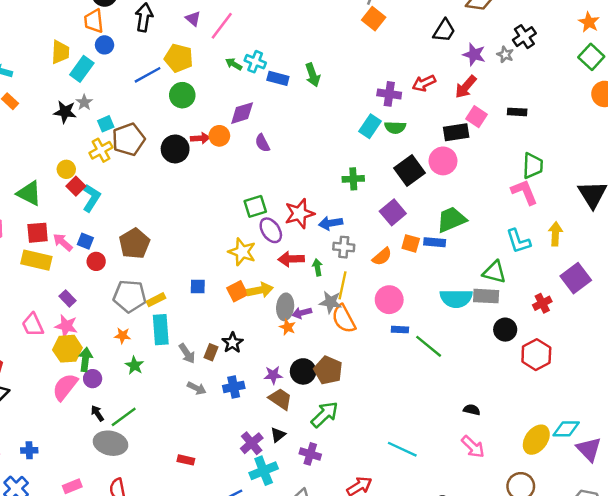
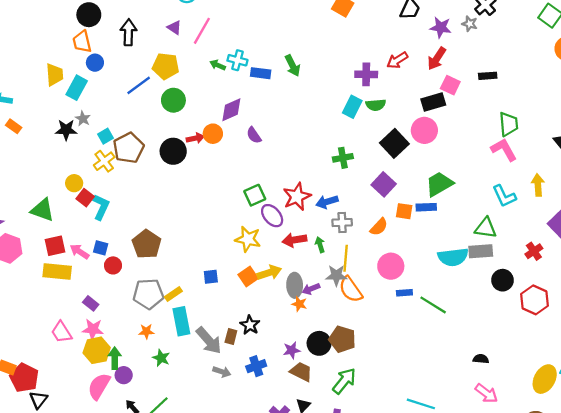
gray arrow: (187, 353) -> (209, 340), size x1.5

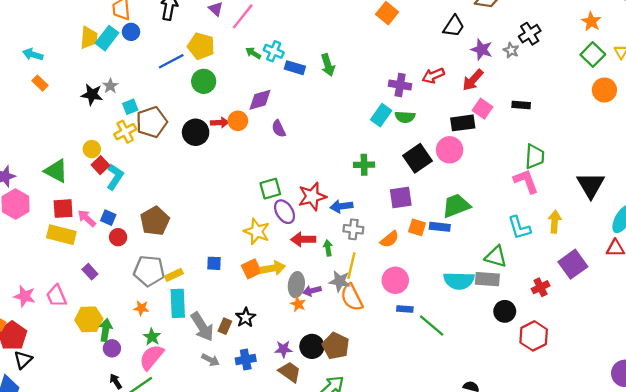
cyan rectangle: (77, 88) -> (107, 38), moved
purple square: (384, 184) -> (401, 197), turned 30
pink star: (93, 329) -> (25, 296), moved
pink semicircle: (99, 386) -> (151, 357), moved

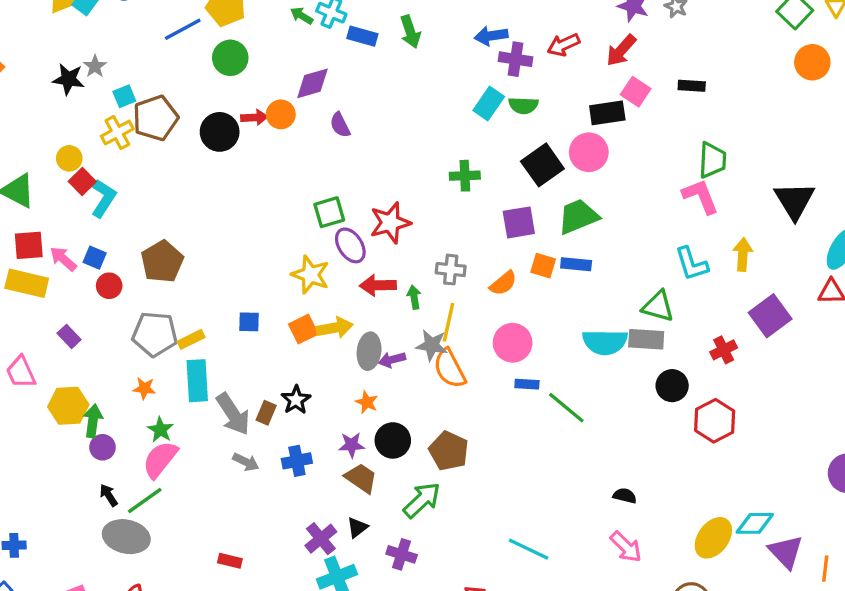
blue arrow: (341, 206) -> (491, 36), moved
green trapezoid: (456, 206) -> (578, 216), moved
orange star: (298, 304) -> (367, 402), moved
brown pentagon: (336, 346) -> (449, 451), moved

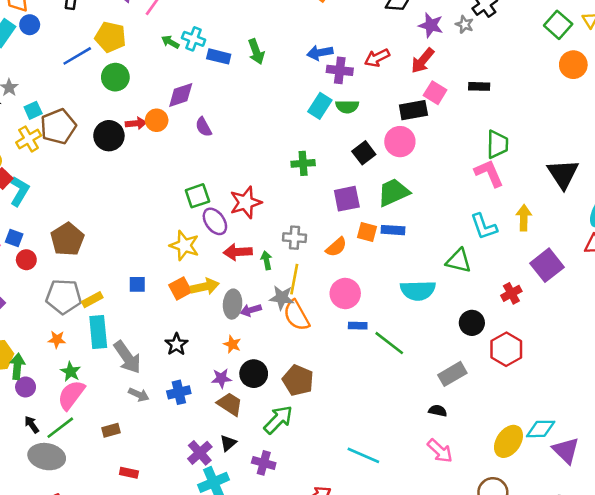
black square: (542, 165) -> (364, 153), size x0.7
gray rectangle: (646, 339) -> (452, 374), moved, turned -32
brown rectangle: (266, 413) -> (111, 430), moved, turned 54

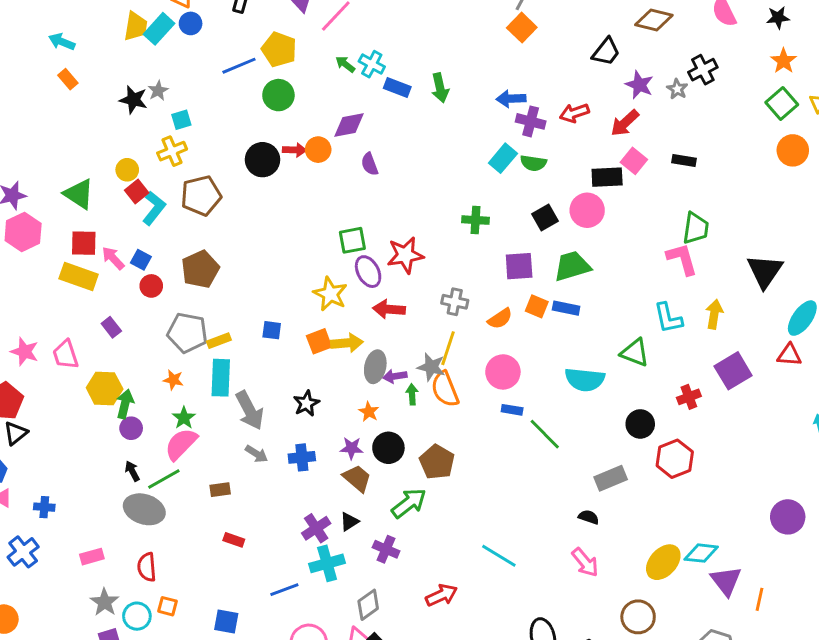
brown pentagon: (58, 127) -> (201, 196), moved
green arrow: (267, 260) -> (412, 394), moved

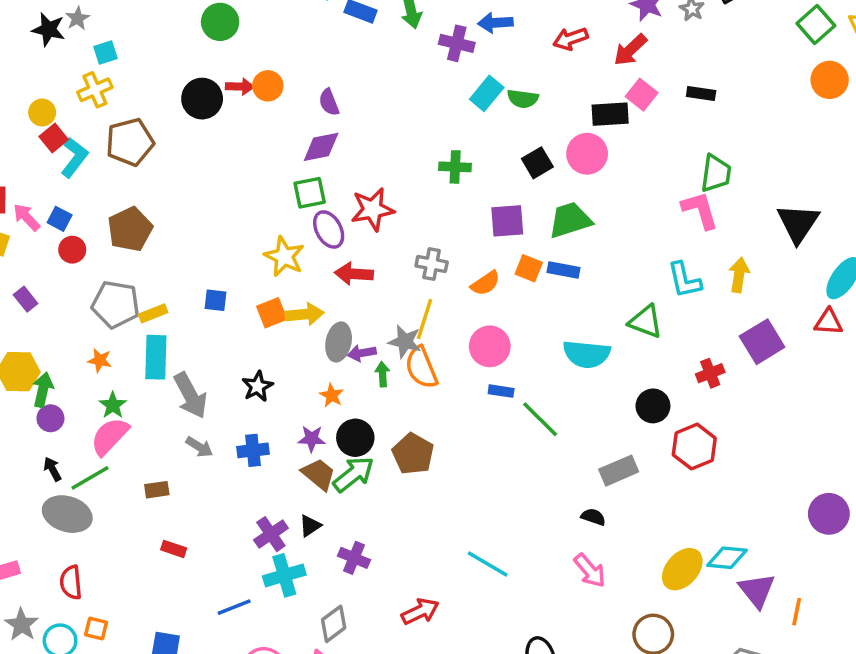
purple cross: (531, 121) -> (457, 43), moved
purple diamond: (349, 125) -> (321, 147), moved
green arrow: (409, 503) -> (353, 474), moved

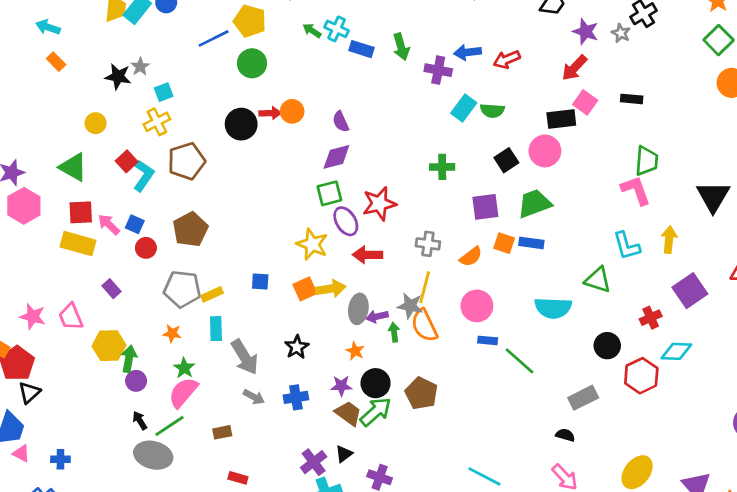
red arrow: (570, 39) -> (507, 59), moved
yellow circle: (42, 112) -> (96, 123), moved
cyan rectangle: (156, 357) -> (216, 329), size x0.7
cyan diamond: (727, 558) -> (676, 351), moved

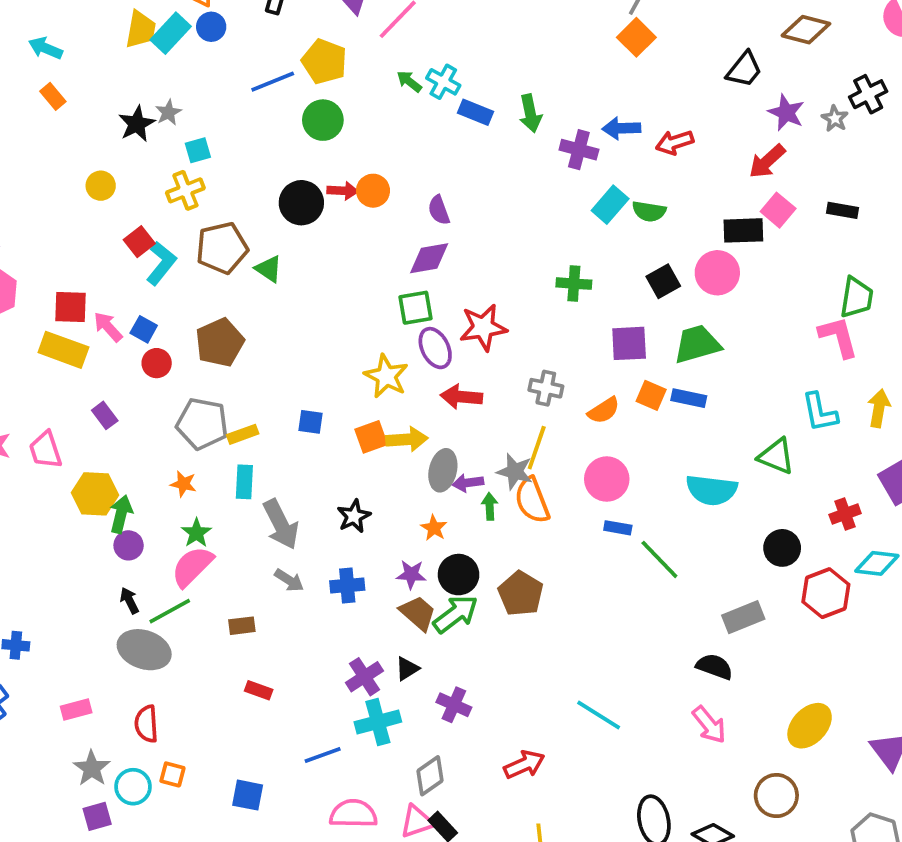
black star: (118, 77) -> (137, 124), turned 30
green triangle: (73, 167) -> (269, 269), moved, size x0.7
black semicircle: (565, 435) -> (714, 667), size x1.4

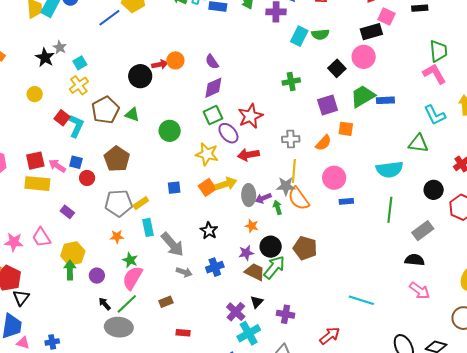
green circle: (323, 120) -> (170, 131), moved
blue rectangle: (689, 398) -> (385, 100), moved
green arrow: (121, 514) -> (70, 270), moved
green line: (659, 559) -> (390, 210), moved, turned 65

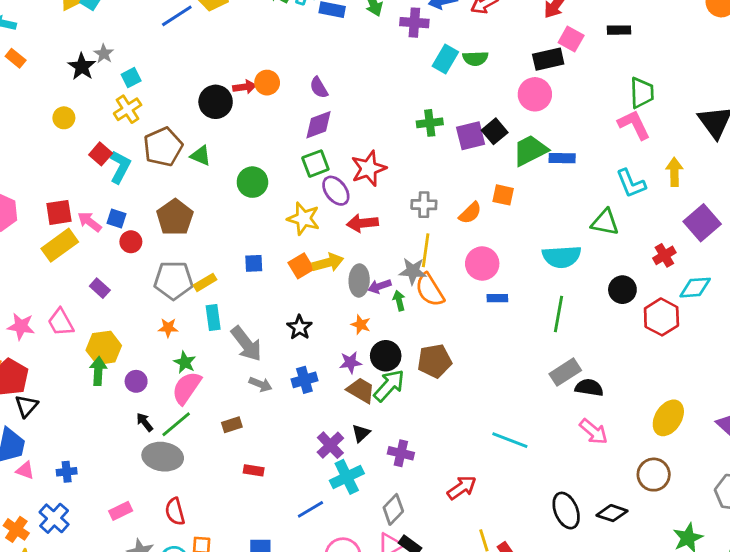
black square: (337, 68) -> (495, 131), moved
purple square: (328, 105) -> (471, 136), moved
yellow rectangle: (37, 184) -> (60, 245), turned -45
gray rectangle: (423, 231) -> (565, 372), moved
brown pentagon: (305, 248) -> (435, 361), turned -30

